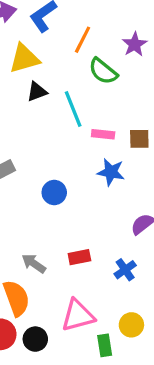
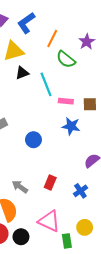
red rectangle: (79, 257) -> (50, 183), turned -56
pink triangle: (78, 315) -> (49, 221), turned 40

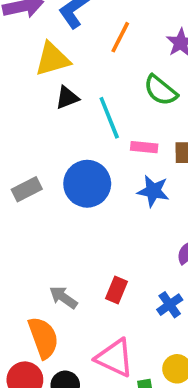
green semicircle: (66, 59) -> (161, 90), moved
blue circle: (33, 140) -> (87, 184), moved, size x1.6

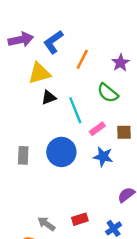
pink rectangle: (144, 147) -> (97, 129), turned -42
gray rectangle: (27, 189) -> (23, 155), turned -60
red rectangle: (117, 290) -> (80, 219), turned 49

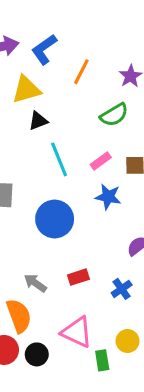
green semicircle: (108, 93) -> (114, 115), turned -70
cyan line: (75, 110) -> (59, 159), moved
blue circle: (61, 152) -> (55, 219), moved

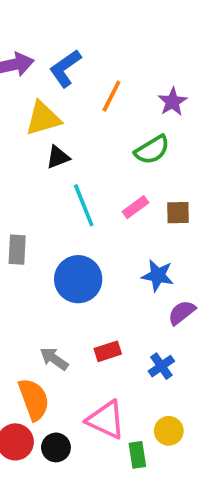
blue star: (108, 197) -> (158, 276), moved

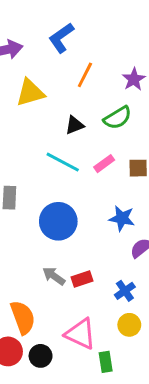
blue L-shape: (65, 68) -> (61, 38), moved
black triangle: (58, 157) -> (75, 125), moved
cyan line: (84, 205) -> (63, 162), turned -40
gray arrow: (54, 359) -> (54, 276), moved
yellow circle: (169, 431) -> (129, 325), moved

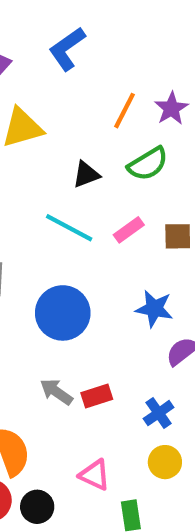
orange line: (85, 75) -> (124, 111), moved
pink triangle: (80, 334) -> (95, 475), size x0.7

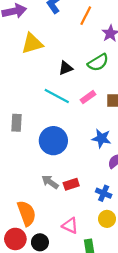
orange line: (124, 111) -> (86, 16), moved
blue cross: (159, 413) -> (104, 193), turned -32

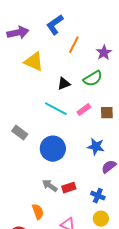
orange line: (86, 16) -> (74, 45), moved
yellow triangle: (32, 43) -> (34, 62), turned 40
gray rectangle: (16, 123) -> (20, 133), turned -56
orange semicircle: (27, 213) -> (38, 212), moved, size x0.7

